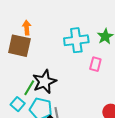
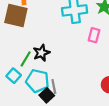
black star: (44, 82) -> (41, 53), size x0.7

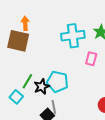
black star: (41, 53) -> (42, 87), moved
cyan pentagon: (37, 81) -> (57, 82), moved

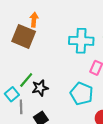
cyan pentagon: (57, 82) -> (82, 94), moved
gray line: (54, 107) -> (21, 107), moved

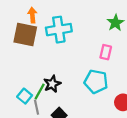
cyan cross: (81, 41) -> (59, 30), moved
green line: (26, 80) -> (40, 92), moved

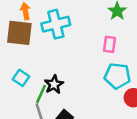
cyan pentagon: (96, 81) -> (117, 76), moved
cyan square: (25, 96) -> (21, 78), moved

